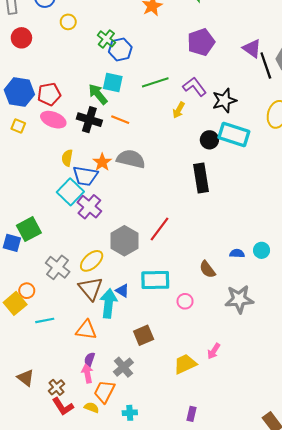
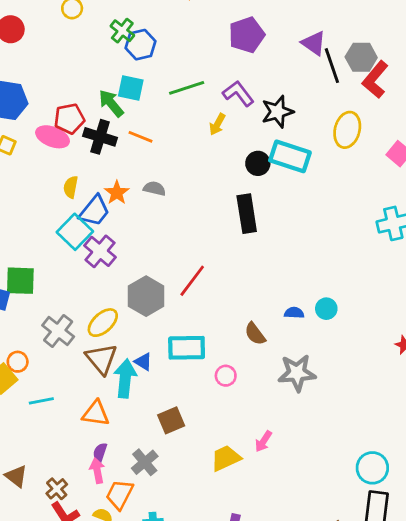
red pentagon: (49, 94) -> (69, 119), moved
gray semicircle: (131, 159) -> (154, 189), size x0.6
blue trapezoid: (85, 176) -> (94, 211), turned -60
green square: (29, 229) -> (20, 281), turned 30

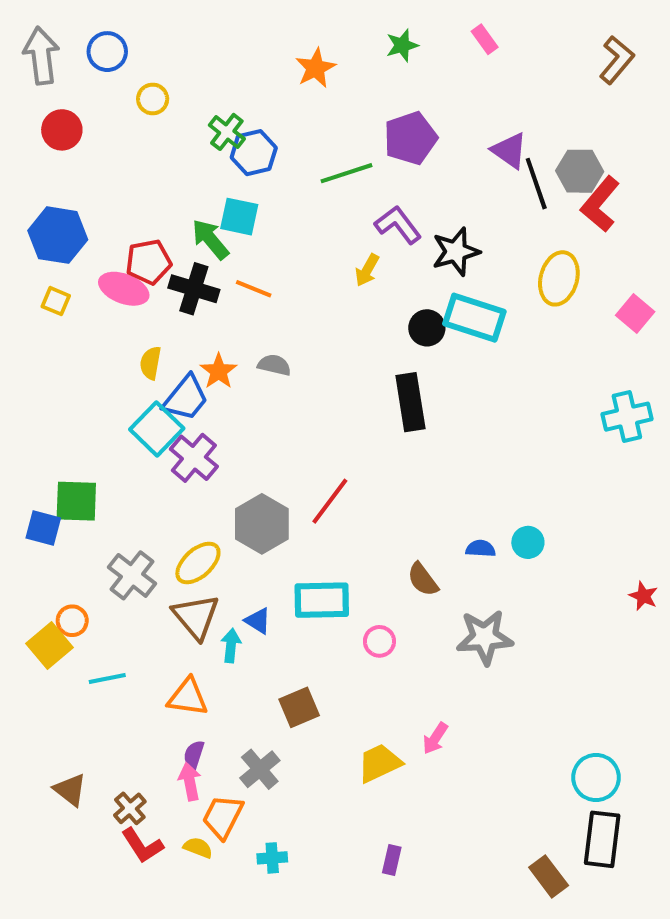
green line: (187, 88) -> (346, 173), moved
cyan arrow: (125, 378) -> (231, 645), size x0.6

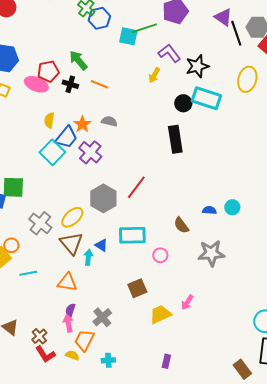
cyan square: (239, 217) -> (128, 36), moved
black cross: (194, 289) -> (70, 84), size x0.7
purple cross: (194, 458) -> (90, 152), moved
brown square: (299, 707) -> (137, 288), moved

